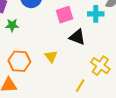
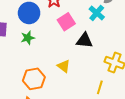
cyan cross: (96, 14) -> (97, 13), turned -35
green star: (12, 25) -> (28, 38), moved

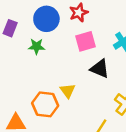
orange hexagon: (34, 79) -> (45, 104), moved

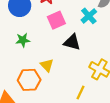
green star: (36, 46) -> (23, 40), moved

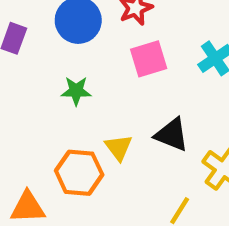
black triangle: (72, 42) -> (172, 135), moved

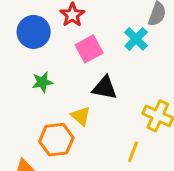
black triangle: (172, 135) -> (105, 88), moved

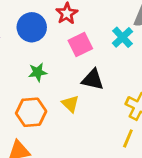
orange hexagon: (56, 140) -> (31, 112), moved
yellow line: (133, 152) -> (128, 138), moved

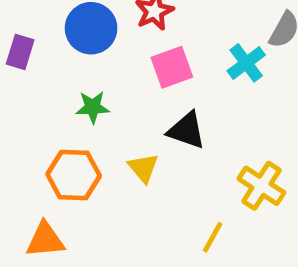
yellow line: (128, 138) -> (213, 237), moved

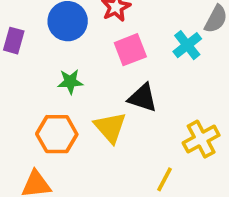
yellow triangle: (143, 168) -> (110, 127), size x1.4
yellow cross: (261, 186) -> (201, 139), turned 30

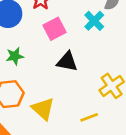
yellow triangle: (110, 127) -> (43, 109), moved
yellow line: (164, 179) -> (89, 117), turned 48

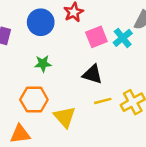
pink square: (54, 29) -> (96, 37), moved
yellow line: (89, 117) -> (103, 101), moved

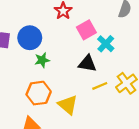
blue circle: (41, 22) -> (30, 38), moved
cyan cross: (123, 38) -> (106, 44), moved

